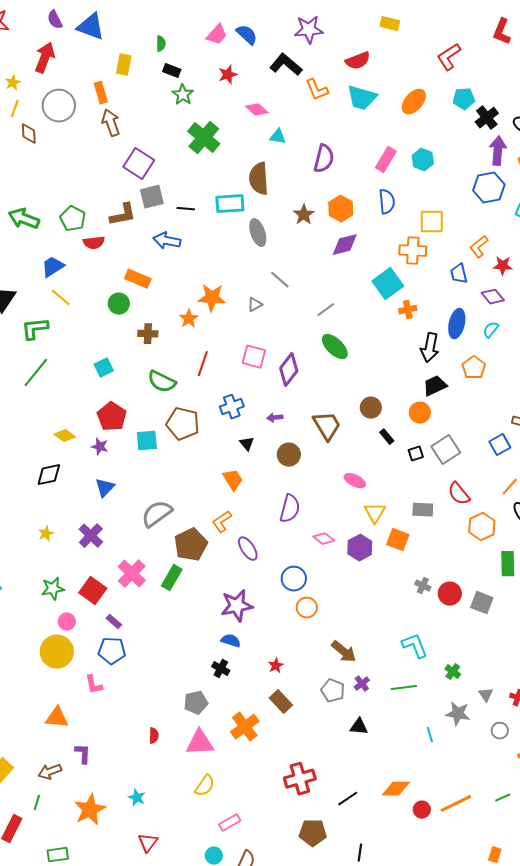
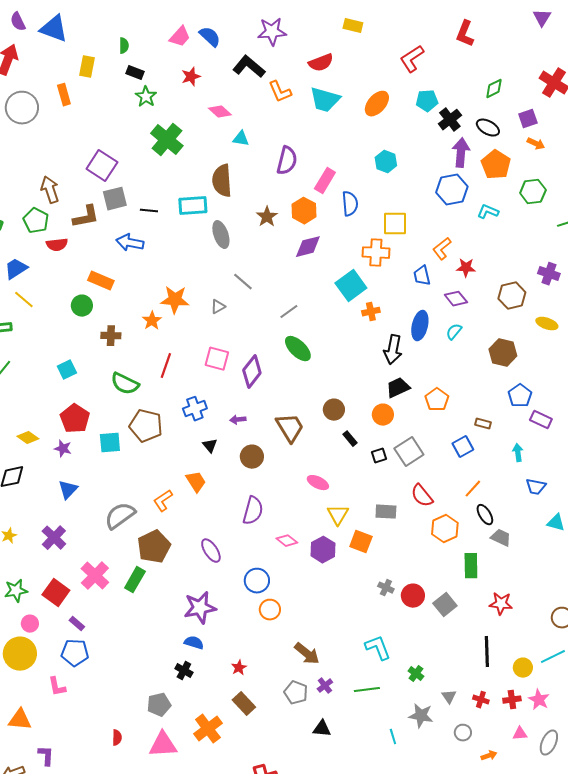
brown arrow: (111, 123) -> (50, 190), moved
pink rectangle: (386, 160) -> (325, 181), moved
orange pentagon: (474, 368) -> (437, 400), moved
orange L-shape: (222, 522) -> (163, 501), moved
gray square: (482, 603) -> (445, 605), turned 30

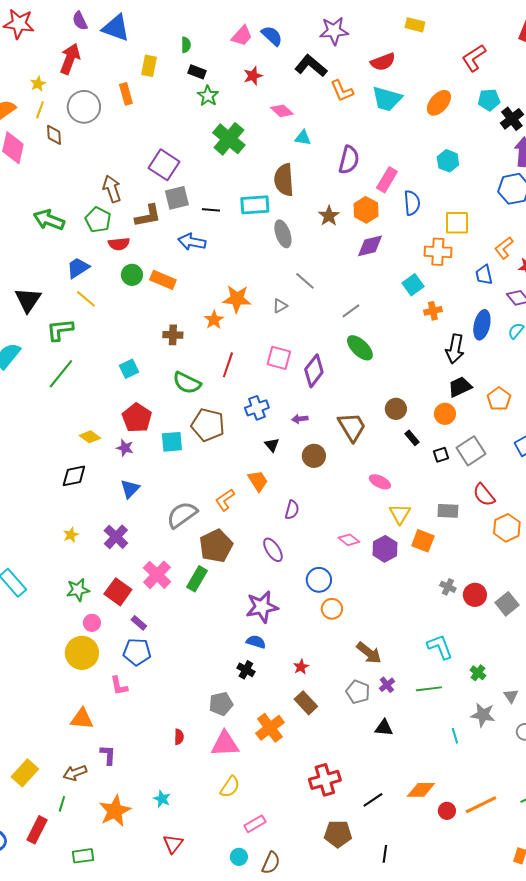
cyan square: (351, 286) -> (413, 285), size x0.7
green circle: (82, 306) -> (132, 275), moved
purple semicircle: (253, 511) -> (292, 510), moved, size x0.7

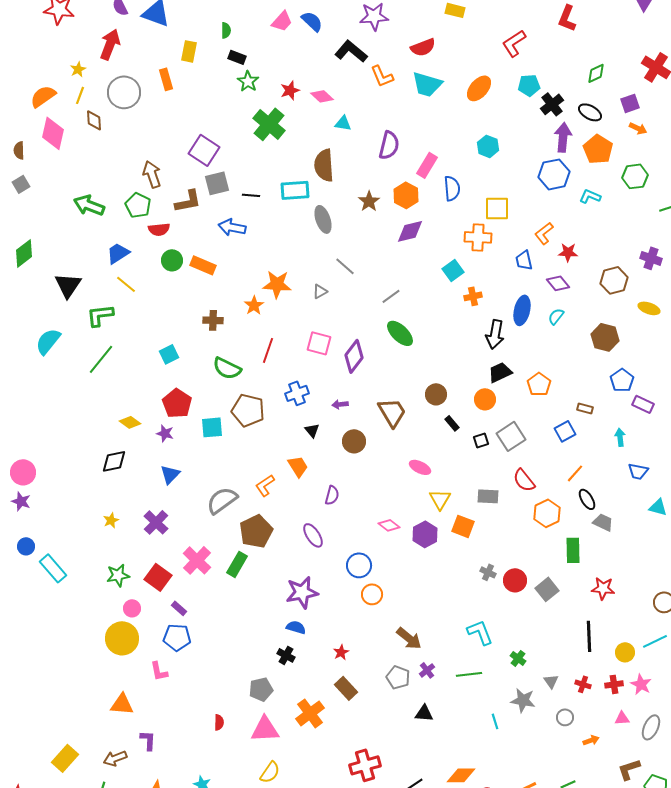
red star: (253, 76) -> (290, 90), moved

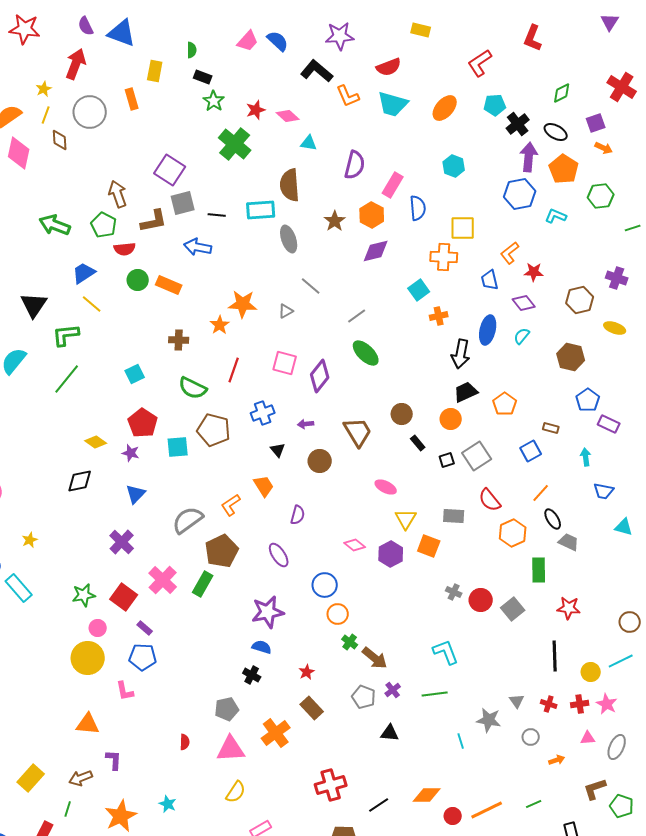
yellow star: (111, 520) -> (30, 540), moved
green cross: (518, 658) -> (350, 642), moved

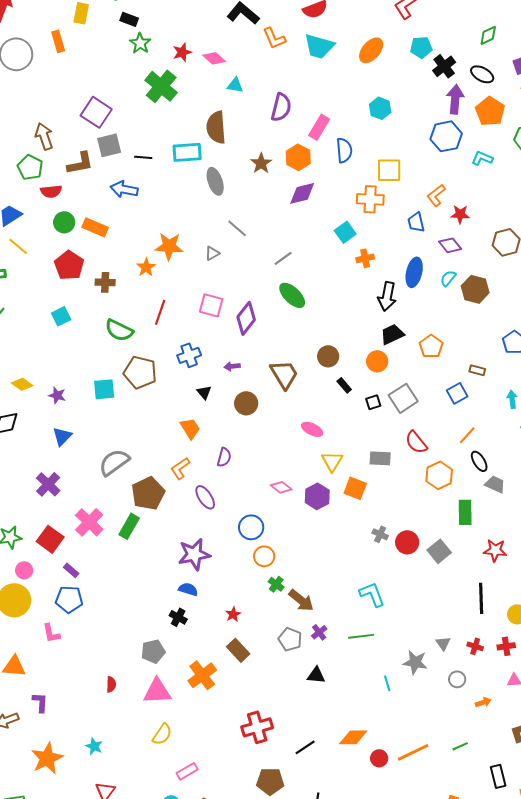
brown hexagon: (571, 357) -> (475, 289), moved
red pentagon: (143, 423) -> (69, 265), moved
orange L-shape: (231, 505) -> (180, 468), moved

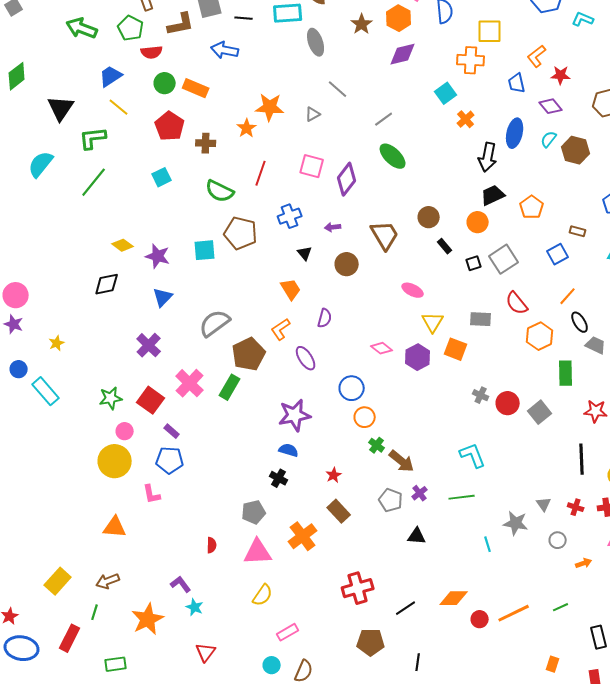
orange cross: (365, 258) -> (466, 119), turned -30
purple star: (57, 395) -> (158, 256), size x1.4
purple L-shape: (40, 702) -> (181, 584), moved, turned -40

